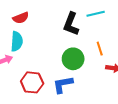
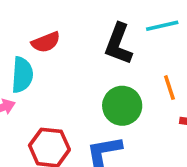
red semicircle: (21, 18) -> (46, 42), moved

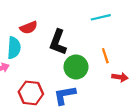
black L-shape: (119, 44) -> (58, 42), moved

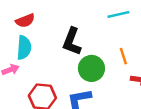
red semicircle: (29, 28) -> (25, 21), moved

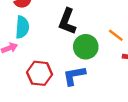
orange line: (123, 56) -> (116, 35), turned -35

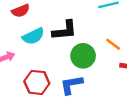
black L-shape: (67, 21) -> (65, 30), turned -116
cyan semicircle: (22, 27) -> (33, 36), moved, turned 60

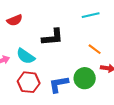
cyan semicircle: (33, 36) -> (26, 56), moved, turned 60
green circle: (83, 56) -> (85, 78), moved

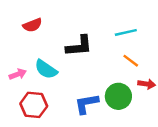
cyan line: (91, 15) -> (126, 32), moved
red hexagon: (29, 82) -> (34, 105), moved

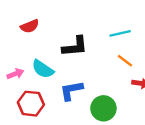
green circle: (118, 96) -> (103, 108), moved
blue L-shape: (86, 104) -> (71, 90), moved

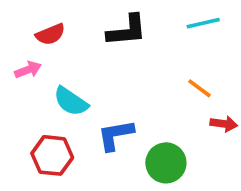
cyan line: (120, 33) -> (203, 23), moved
black L-shape: (75, 46) -> (127, 31), moved
pink arrow: (15, 74) -> (28, 70), moved

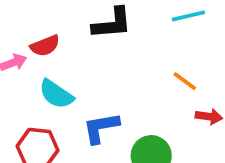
red semicircle: (50, 34) -> (45, 46), moved

